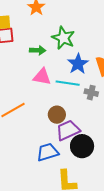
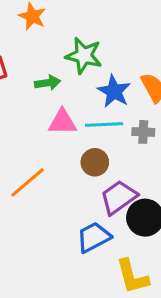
brown circle: (57, 115) -> (95, 162), moved

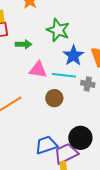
green arrow: (48, 83) -> (24, 44), moved
purple trapezoid: (119, 197) -> (66, 154), moved

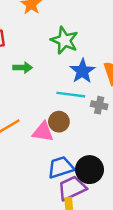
green arrow: (24, 44) -> (23, 68), moved
pink triangle: (38, 70) -> (43, 132), moved
blue trapezoid: (46, 145) -> (61, 167), moved

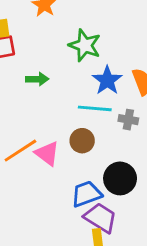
pink triangle: (43, 132) -> (47, 153), moved, turned 30
black circle: (89, 170) -> (120, 178), moved
purple trapezoid: (72, 188) -> (100, 218), turned 60

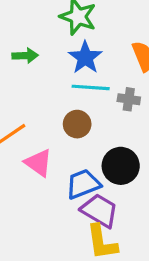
blue star: (107, 80) -> (85, 58), moved
pink triangle: (47, 153) -> (38, 163), moved

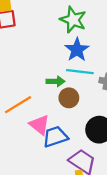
green arrow: (25, 56) -> (55, 81), moved
blue trapezoid: (83, 184) -> (55, 137), moved

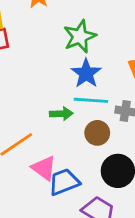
green star: (73, 20) -> (80, 36), turned 30
brown circle: (69, 98) -> (97, 133), moved

